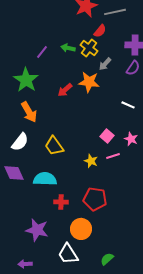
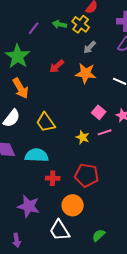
gray arrow: (105, 64) -> (90, 47), moved
orange star: (89, 82) -> (86, 73), moved
purple arrow: (25, 264) -> (17, 240), turned -96

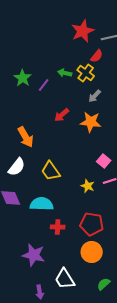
purple line: (34, 28) -> (44, 85), moved
green star: (18, 56) -> (23, 78), moved, size x0.7
orange circle: (73, 205) -> (92, 252), moved
purple arrow: (17, 240) -> (40, 292), moved

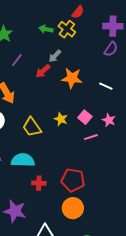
purple line: (44, 85) -> (17, 60), moved
gray arrow: (95, 96) -> (55, 56), moved
yellow star: (88, 186) -> (61, 119), moved

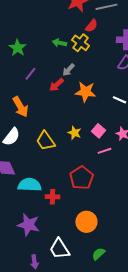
cyan semicircle: (23, 160) -> (29, 185), moved
red pentagon: (73, 180) -> (81, 178), moved, turned 30

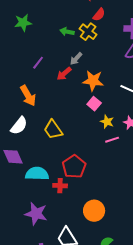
green star: (17, 48) -> (23, 23), moved, turned 30
pink square: (98, 131) -> (94, 104), moved
yellow star: (74, 133) -> (107, 122), moved
red pentagon: (81, 178) -> (74, 167), moved

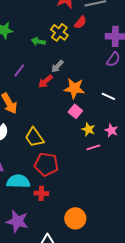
green arrow: (67, 32) -> (38, 41), moved
yellow cross: (88, 32) -> (59, 32), moved
red pentagon: (74, 167) -> (46, 164), moved, turned -30

